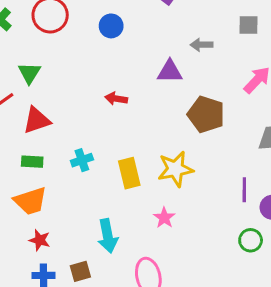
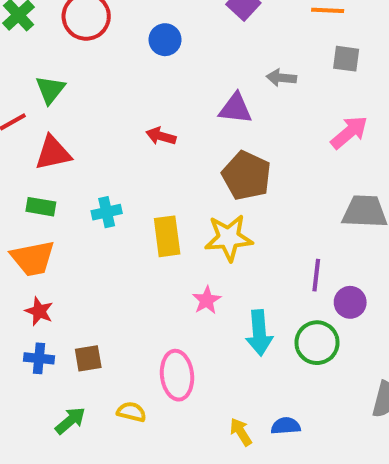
brown pentagon: (206, 114) -> (246, 176), moved
cyan arrow: (108, 236) -> (259, 333), moved
green circle: (251, 240) -> (317, 343), size x1.4

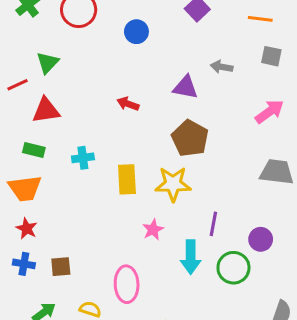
purple line: (316, 275) -> (213, 224), moved

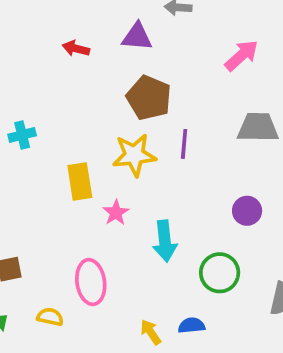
red arrow: (128, 104) -> (76, 49), moved
yellow rectangle: (127, 179) -> (80, 181), moved
purple line: (213, 224) -> (184, 144), moved
green circle: (233, 268) -> (220, 273), moved

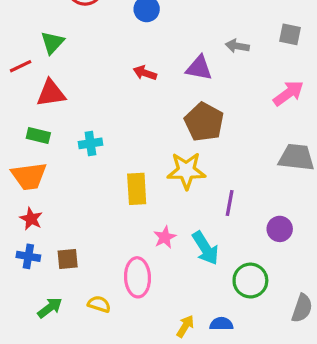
purple line: (184, 144) -> (230, 203), moved
pink star: (116, 213) -> (165, 237), moved
cyan arrow: (165, 241) -> (205, 248), turned -32
yellow arrow: (151, 332) -> (185, 326), turned 60

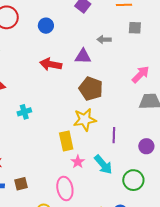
red arrow: (145, 73) -> (51, 64), size x1.5
pink arrow: (288, 93) -> (141, 74), moved
yellow rectangle: (137, 189) -> (66, 141), moved

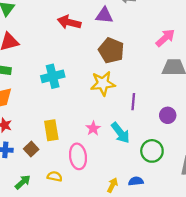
cyan cross: (24, 112) -> (53, 76), moved, size x1.5
yellow rectangle: (66, 141) -> (51, 130), moved
brown square: (21, 184) -> (31, 149), turned -32

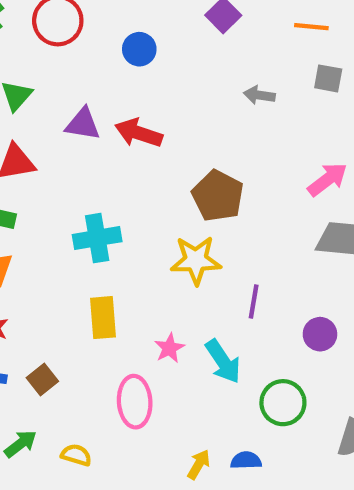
purple triangle: (104, 15) -> (83, 124), moved
yellow rectangle: (51, 130) -> (103, 318), moved
yellow semicircle: (55, 176) -> (76, 455), moved

